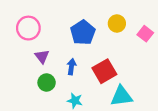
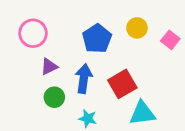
purple triangle: (42, 56) -> (49, 67), turned 42
blue arrow: (71, 67) -> (84, 79), size x1.5

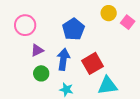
yellow circle: (137, 28) -> (109, 13), moved
pink square: (170, 40) -> (128, 22), moved

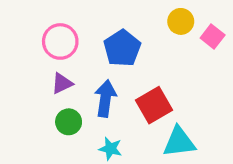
pink circle: (25, 25) -> (60, 41), moved

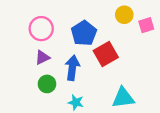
pink square: (213, 36) -> (146, 25), turned 35
red square: (154, 105) -> (106, 54), moved

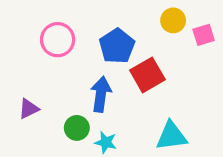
purple triangle: (42, 57) -> (29, 109), moved
green circle: (47, 84) -> (77, 128), moved

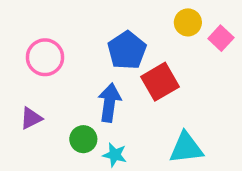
pink square: (204, 35) -> (221, 38), turned -30
pink circle: (58, 40) -> (45, 57), moved

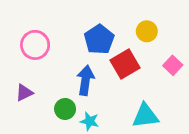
yellow circle: (188, 22) -> (147, 31), moved
pink square: (221, 38) -> (173, 65), moved

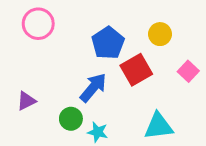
pink circle: (35, 45) -> (38, 24), moved
blue arrow: (85, 80) -> (93, 88), turned 32

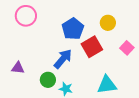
purple triangle: (26, 101) -> (18, 68), turned 32

